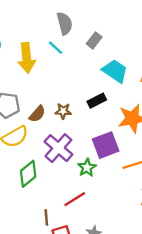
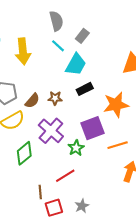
cyan line: (55, 48) -> (58, 46), moved
cyan trapezoid: (115, 71) -> (76, 65), moved, turned 85

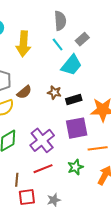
black rectangle: (85, 89) -> (74, 100), moved
brown star: (55, 98) -> (54, 92), moved
purple cross: (51, 131) -> (42, 140), moved
green star: (76, 148) -> (75, 167), moved

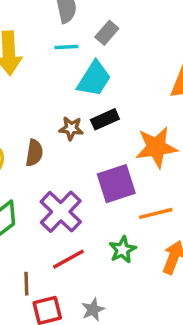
cyan line: (58, 44) -> (66, 47), turned -48
brown semicircle: (24, 92) -> (34, 153), moved, turned -35
black rectangle: (74, 100) -> (105, 119), moved

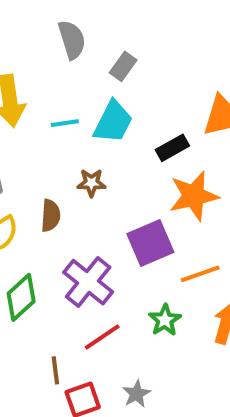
cyan line: (66, 47) -> (65, 123), moved
black rectangle: (105, 119) -> (172, 148), moved

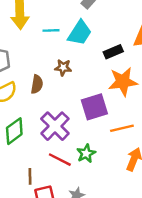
green star: (165, 320) -> (86, 153), moved
red line: (102, 337) -> (60, 160), turned 55

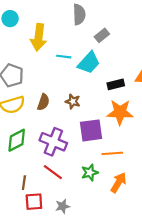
brown star: (63, 67) -> (73, 101), moved
purple cross: (55, 126) -> (53, 142), turned -32
green star: (86, 153) -> (90, 173), moved

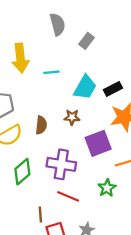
cyan trapezoid: (89, 63) -> (85, 87), moved

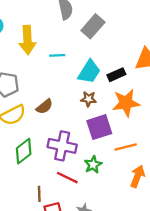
gray rectangle: (86, 41) -> (93, 26), size x1.5
brown star: (72, 117) -> (89, 99), moved
brown semicircle: (41, 125) -> (44, 107), turned 42
green star: (107, 188) -> (93, 165), moved

